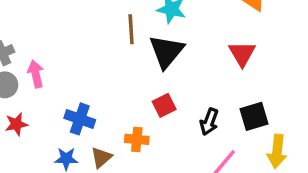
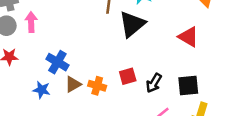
red triangle: (242, 54) -> (188, 37), turned -40
red square: (164, 105) -> (128, 76), moved
brown triangle: (101, 157) -> (73, 84), moved

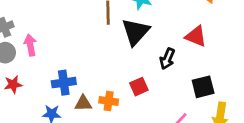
blue cross: (57, 62) -> (64, 83), turned -30
black arrow: (154, 83) -> (167, 59), moved
brown triangle: (73, 84) -> (83, 103), turned 36

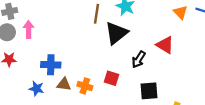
red square: (139, 87) -> (112, 78), turned 32
black square: (203, 87) -> (149, 91), moved

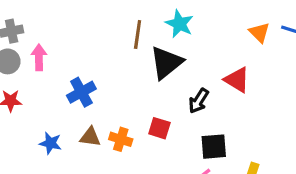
blue cross: (51, 65) -> (81, 92), moved, turned -30

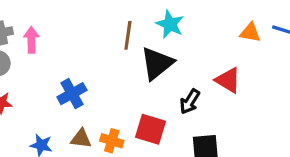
orange triangle: (259, 33) -> (250, 33), turned -35
pink arrow: (39, 57) -> (31, 40), moved
red square: (159, 128) -> (151, 129), size x1.4

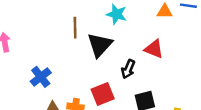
cyan star: (170, 24) -> (117, 14), moved
red square: (151, 129) -> (103, 94), turned -30

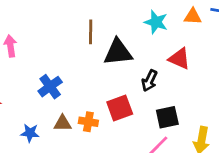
cyan star: (117, 14) -> (156, 22), moved
black triangle: (100, 45) -> (118, 52), turned 40

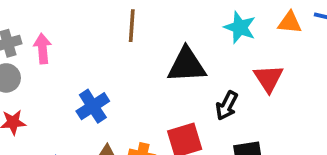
brown line: (91, 32) -> (132, 26), moved
red triangle: (179, 59) -> (268, 78), turned 30

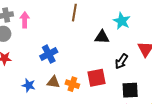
cyan star: (240, 27) -> (122, 21), moved
black triangle: (187, 65) -> (102, 37), size x0.7

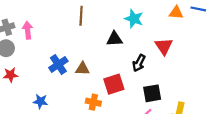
brown triangle: (53, 82) -> (82, 69), moved
orange cross: (72, 84) -> (93, 102), moved

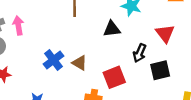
brown triangle: (82, 69) -> (80, 63), turned 32
black square: (152, 93) -> (160, 70), moved

